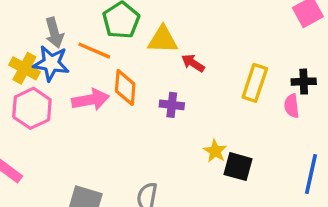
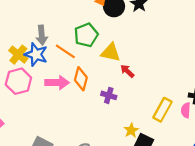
yellow rectangle: (255, 83) -> (162, 110), moved

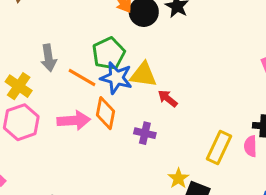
blue star: (36, 54) -> (116, 78), moved

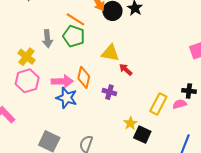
green pentagon: (109, 53) -> (74, 36), moved, turned -30
orange line: (82, 77) -> (75, 19), moved
blue star: (116, 78) -> (67, 98), moved
pink semicircle: (250, 146) -> (180, 104), turned 72

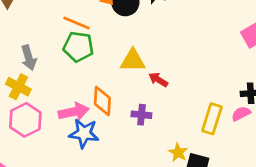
gray arrow: (47, 39) -> (29, 58), moved

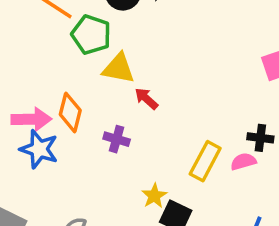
green pentagon: (78, 47) -> (91, 35), moved

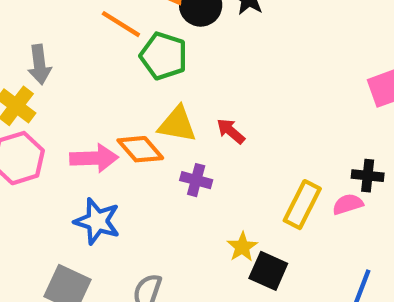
yellow triangle: (119, 68) -> (177, 124), moved
orange diamond: (70, 112) -> (140, 149), turned -54
blue star: (39, 149) -> (97, 221), moved

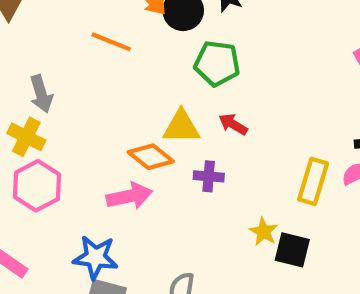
green pentagon: (164, 56) -> (217, 63), moved
pink arrow: (94, 158) -> (129, 196), moved
blue star: (97, 221) -> (95, 257), moved

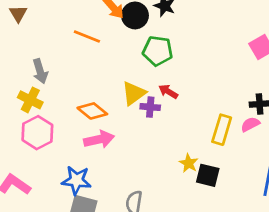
yellow triangle: (181, 127) -> (134, 93), turned -36
orange diamond: (151, 157) -> (92, 111), moved
purple cross: (209, 176) -> (150, 107), moved

